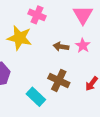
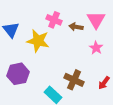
brown arrow: (61, 47) -> (76, 27), moved

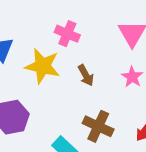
brown arrow: (76, 27) -> (86, 75), moved, turned -128

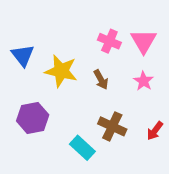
pink cross: (67, 34) -> (109, 41), moved

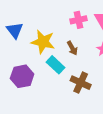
pink cross: (109, 41) -> (79, 20), turned -35
cyan rectangle: (82, 148) -> (56, 65), moved

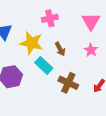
pink cross: (79, 20) -> (50, 18), moved

